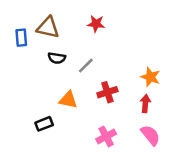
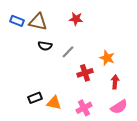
blue rectangle: (21, 38) -> (17, 21), moved, turned -64
orange star: (150, 77) -> (107, 58), moved
orange triangle: (68, 100) -> (54, 103), moved
pink semicircle: (150, 135) -> (119, 107), turned 96

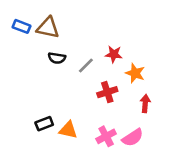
red star: (76, 19) -> (114, 54), moved
pink semicircle: (119, 107) -> (133, 138), moved

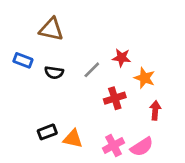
blue rectangle: (21, 26) -> (23, 60), moved
black semicircle: (57, 58) -> (54, 73), moved

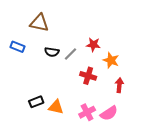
black semicircle: (54, 73) -> (52, 52), moved
red cross: (115, 98) -> (88, 76), turned 35

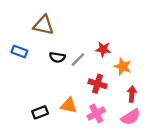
orange triangle: (56, 107) -> (69, 105), moved
pink cross: (87, 112) -> (96, 114), moved
pink semicircle: (109, 113) -> (131, 117), moved

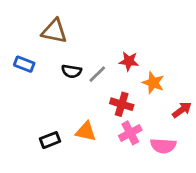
red arrow: (132, 94) -> (182, 110), moved, turned 49
pink cross: (96, 114) -> (130, 133), moved
pink semicircle: (131, 117) -> (163, 146), turned 36

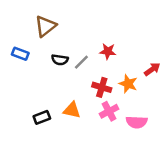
brown triangle: (54, 31) -> (45, 26), turned -50
orange star: (153, 83) -> (128, 84), moved
red arrow: (182, 110) -> (152, 69), moved

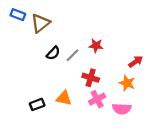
blue rectangle: (20, 54) -> (18, 15), moved
black semicircle: (60, 60) -> (53, 53), turned -56
orange star: (128, 84) -> (127, 83), moved

